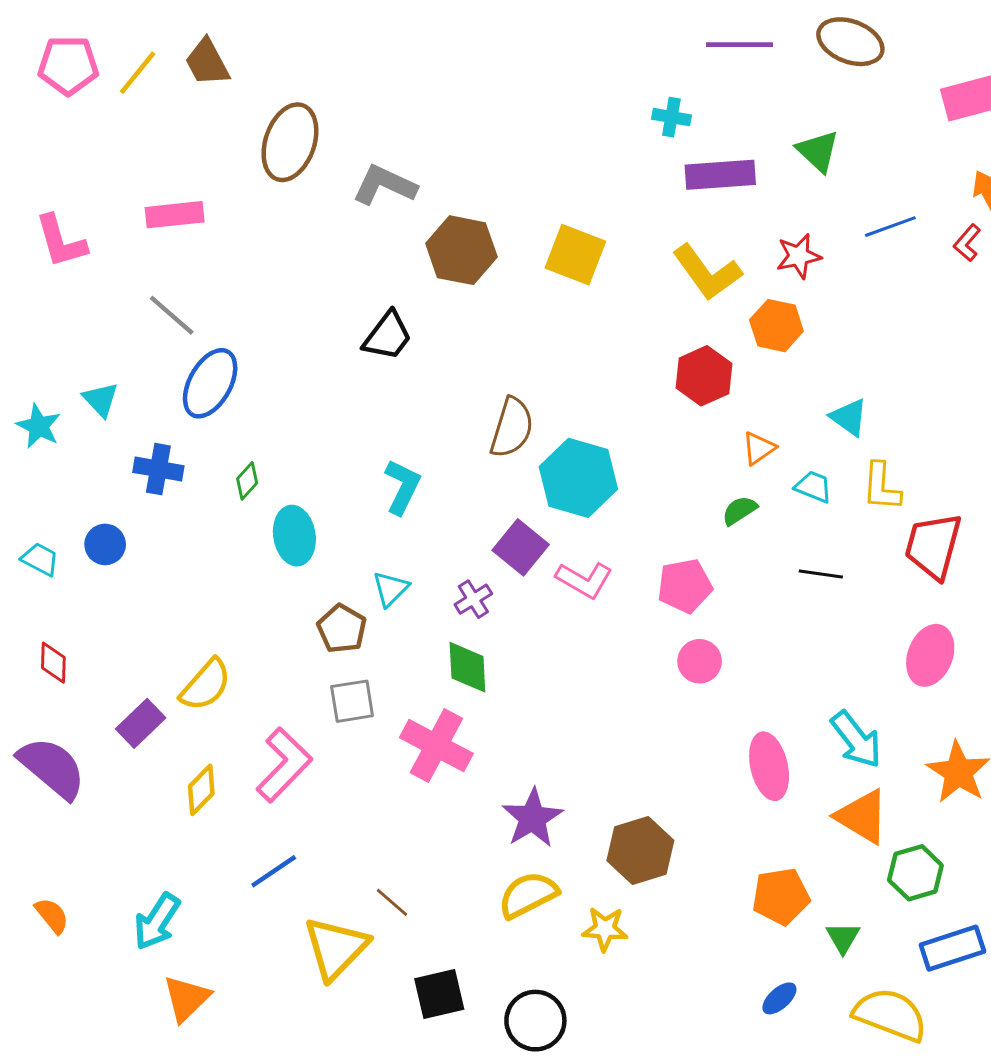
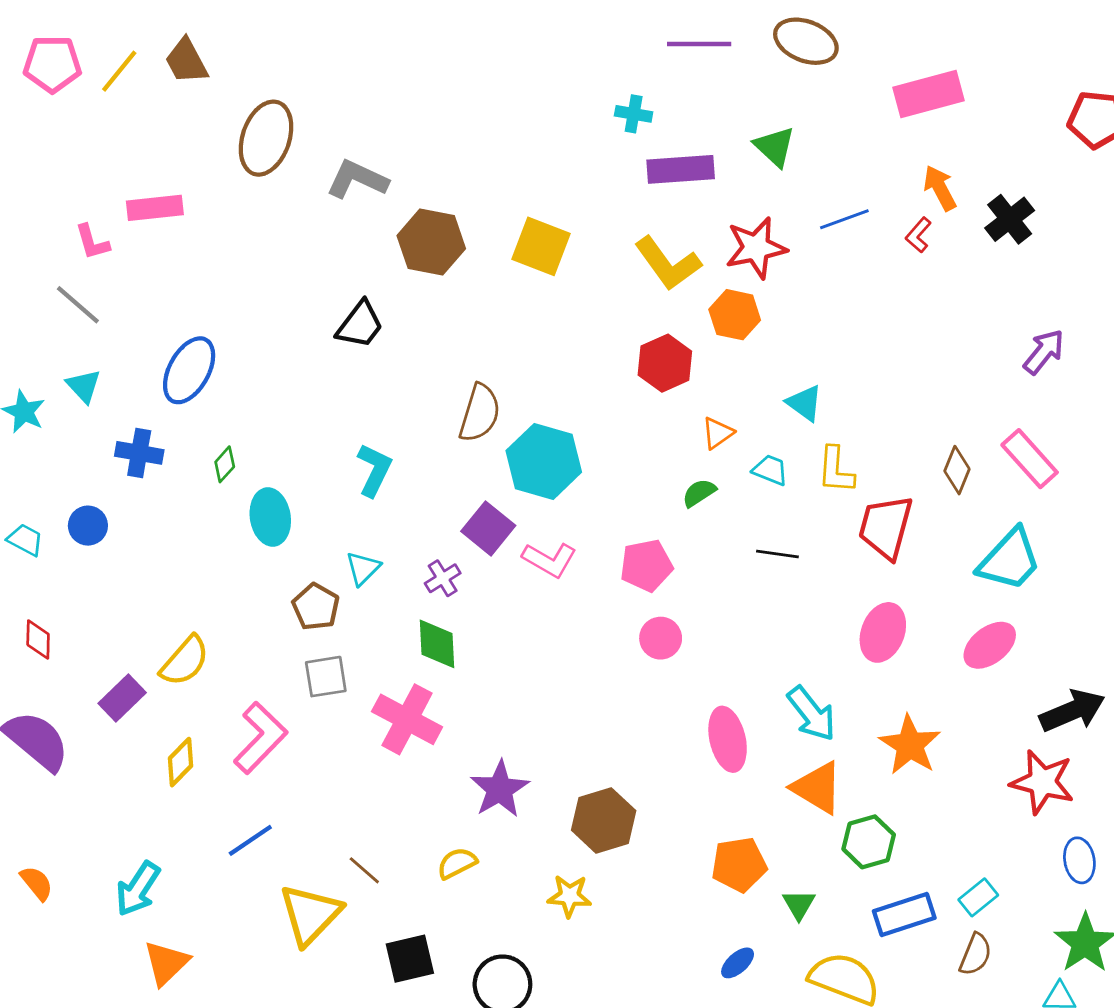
pink L-shape: (61, 241) -> (92, 242), moved, size x0.7
red star: (799, 256) -> (756, 248), size x1.4
gray line: (172, 315) -> (78, 305), moved
yellow semicircle: (528, 895) -> (457, 863), moved, size x0.7

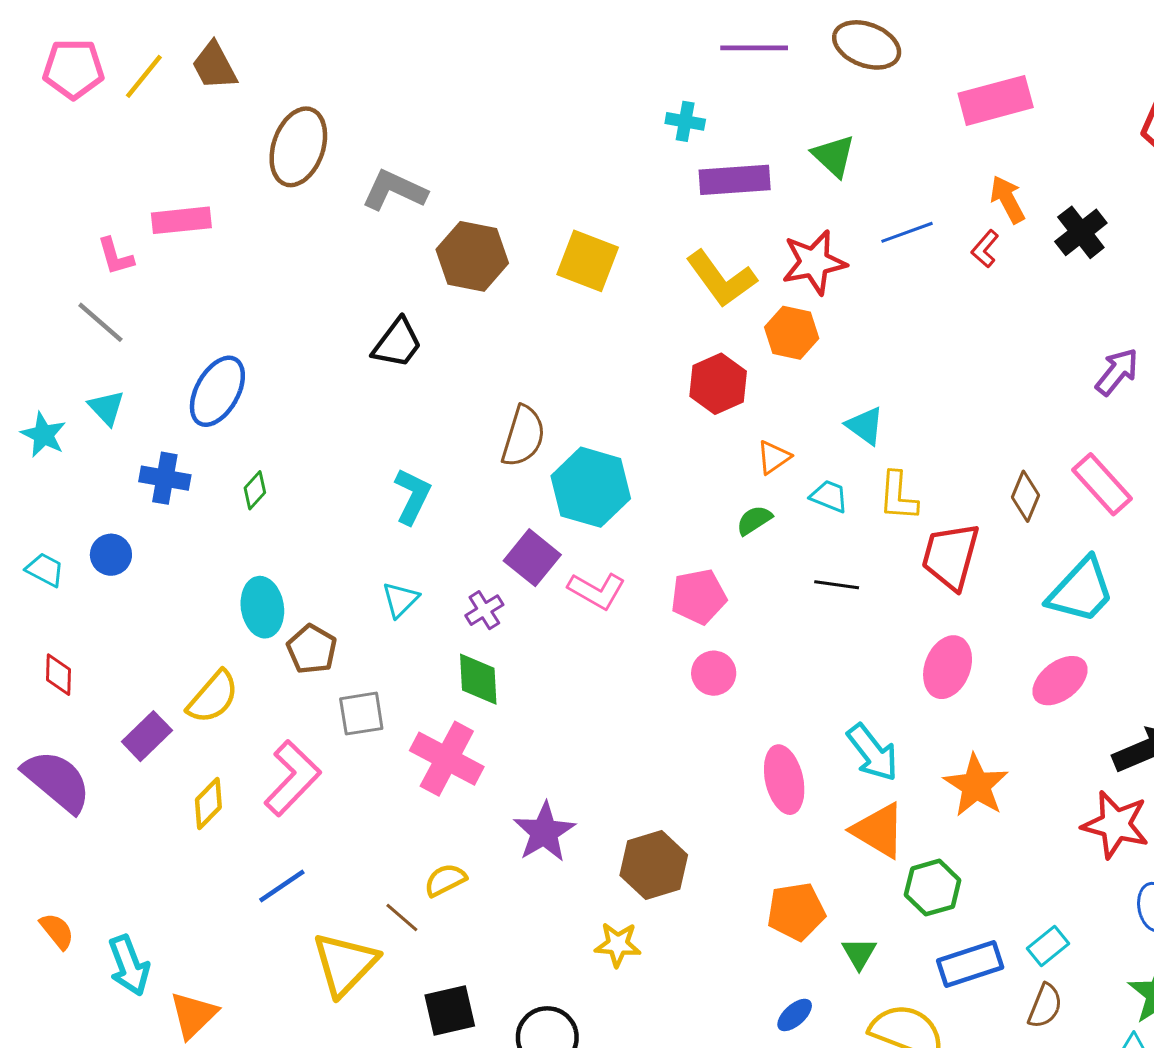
cyan ellipse: (270, 517) -> (262, 607), moved
brown pentagon: (316, 607) -> (312, 649), moved
yellow semicircle: (457, 863) -> (445, 880), moved
cyan arrow: (138, 889) -> (129, 965), moved, turned -54

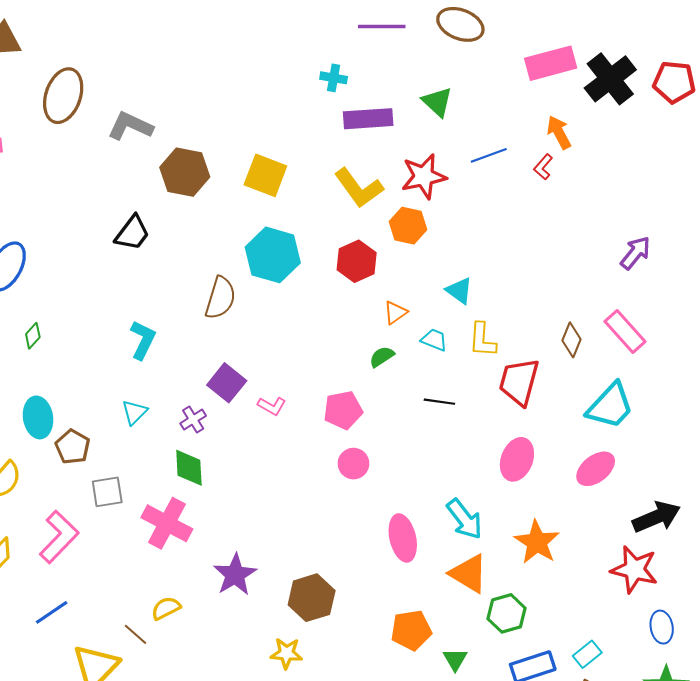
black cross: (1081, 232) -> (610, 79), moved, size x1.4
cyan hexagon: (591, 487) -> (273, 255), moved
pink L-shape: (597, 591) -> (272, 406), size x0.7

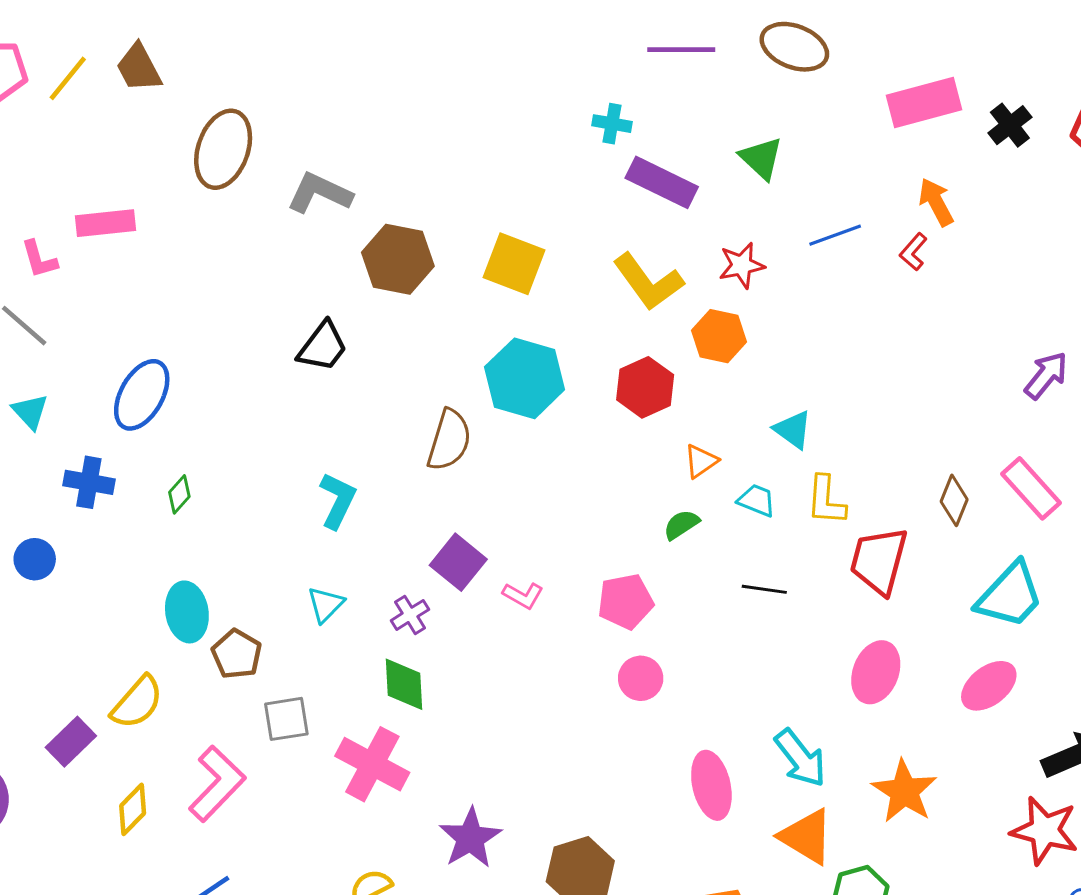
black cross: (610, 79) -> (1010, 125), size x0.6
purple rectangle: (368, 119) -> (662, 182), turned 30
red star: (424, 176) -> (742, 265), size x0.7

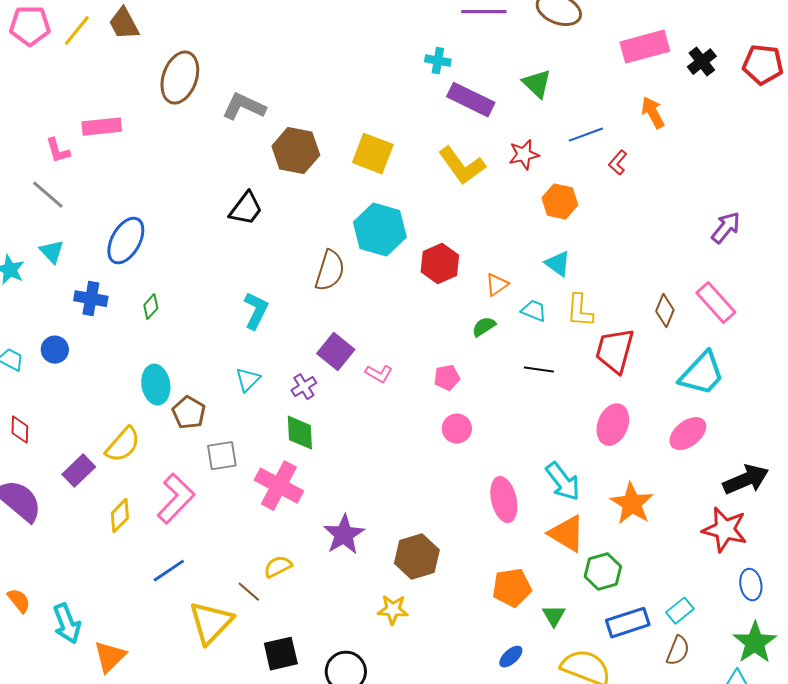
red L-shape: (913, 252) -> (618, 163), moved
orange hexagon: (719, 336) -> (560, 202), moved
red hexagon: (645, 387) -> (440, 264), moved
pink pentagon: (626, 601) -> (447, 378), size x0.7

